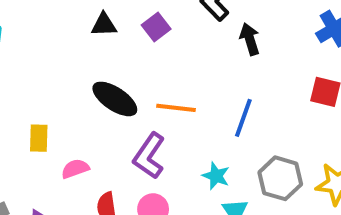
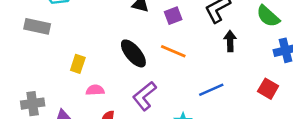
orange line: (176, 108) -> (173, 51), moved
blue line: (243, 118) -> (211, 90), turned 30

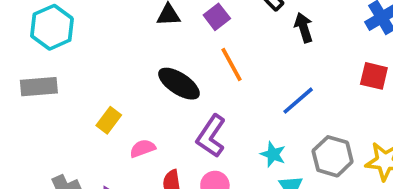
orange line: (173, 51) -> (232, 64), turned 55
yellow rectangle: (78, 64) -> (109, 120), turned 36

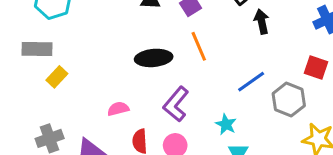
black ellipse: (179, 84) -> (154, 58), turned -44
yellow rectangle: (109, 120) -> (57, 77), moved
gray hexagon: (333, 156) -> (289, 100), moved

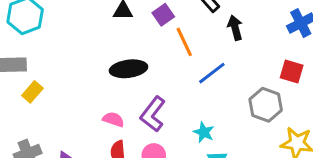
orange line: (199, 46) -> (184, 42), moved
blue line: (251, 82) -> (212, 73), moved
pink semicircle: (118, 109) -> (113, 119), moved, turned 35

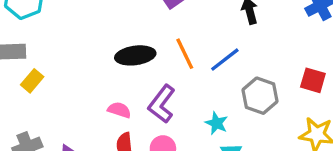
orange line: (184, 42) -> (185, 54), moved
red square: (292, 72) -> (313, 80), moved
gray hexagon: (266, 105) -> (260, 96), moved

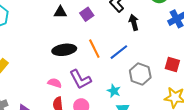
purple L-shape: (162, 104) -> (80, 79), turned -65

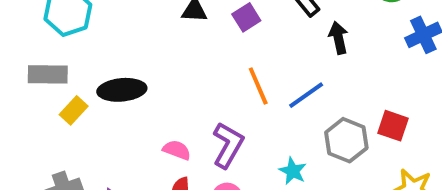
black ellipse: (64, 50) -> (122, 90), moved
red square: (172, 65) -> (393, 126), moved
purple L-shape: (80, 79) -> (228, 145), turned -125

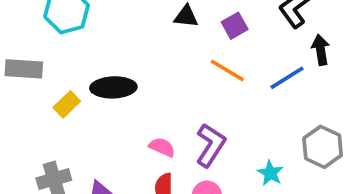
gray rectangle: (48, 74) -> (24, 69), moved
orange line: (258, 86) -> (227, 70), moved, turned -39
blue line: (306, 95) -> (287, 78), moved

